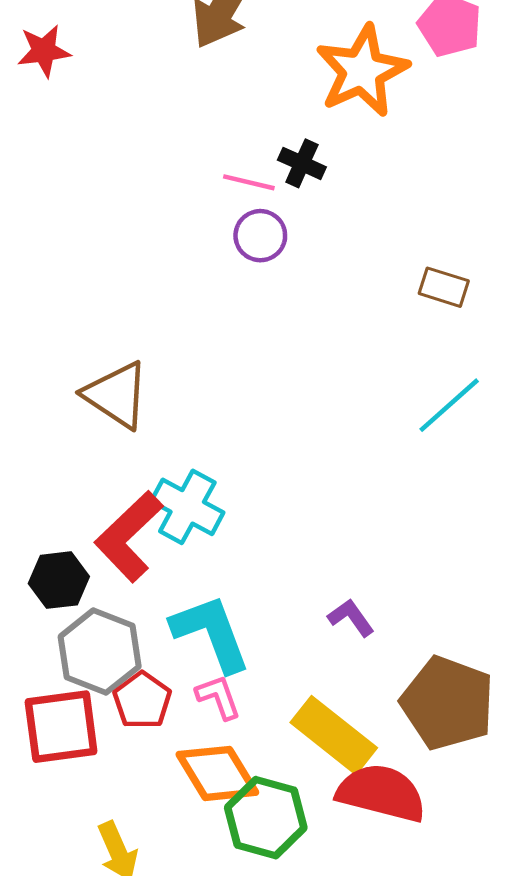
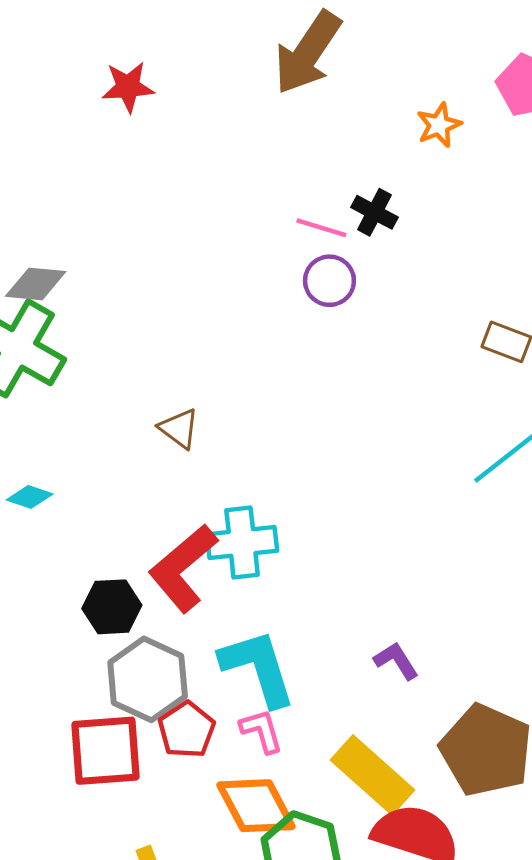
orange star: (362, 71) -> (439, 125), size x0.5
brown triangle: (116, 395) -> (179, 428), size x0.6
cyan cross: (187, 507) -> (242, 543), turned -38

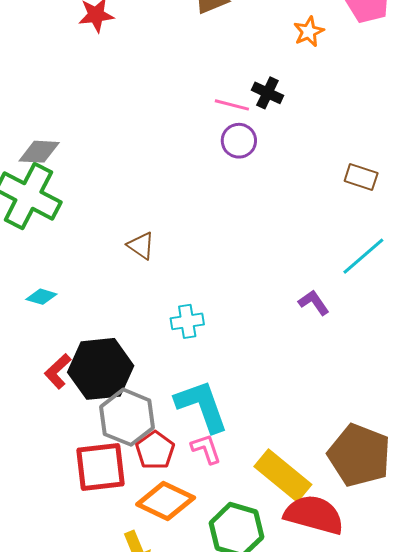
cyan cross: (242, 543) -> (187, 321), size x0.7
red L-shape: (183, 568) -> (58, 371), moved, size x0.6
black hexagon: (112, 607) -> (101, 369), size x1.6
purple L-shape: (396, 661) -> (314, 303), moved
orange diamond: (256, 806) -> (166, 501), moved, turned -34

